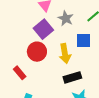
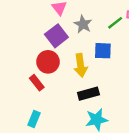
red rectangle: (20, 73) -> (37, 83), moved

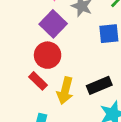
yellow arrow: (81, 65) -> (65, 91), moved, turned 30

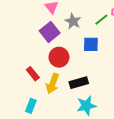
red circle: (48, 55) -> (59, 57), moved

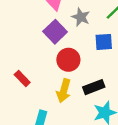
red rectangle: (33, 74) -> (22, 78), moved

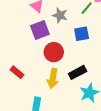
purple square: (55, 32) -> (40, 30), turned 30

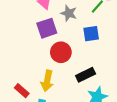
red rectangle: (17, 72) -> (22, 91), moved
yellow arrow: (53, 78) -> (47, 81), moved

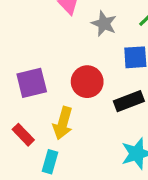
purple square: (47, 28) -> (32, 83), moved
black rectangle: (86, 75) -> (129, 101), moved

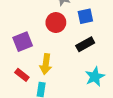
red circle: (87, 82) -> (56, 23), moved

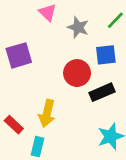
red circle: (56, 23) -> (77, 73), moved
purple square: (23, 42) -> (19, 55), moved

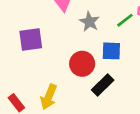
black rectangle: (102, 92) -> (103, 85), turned -30

